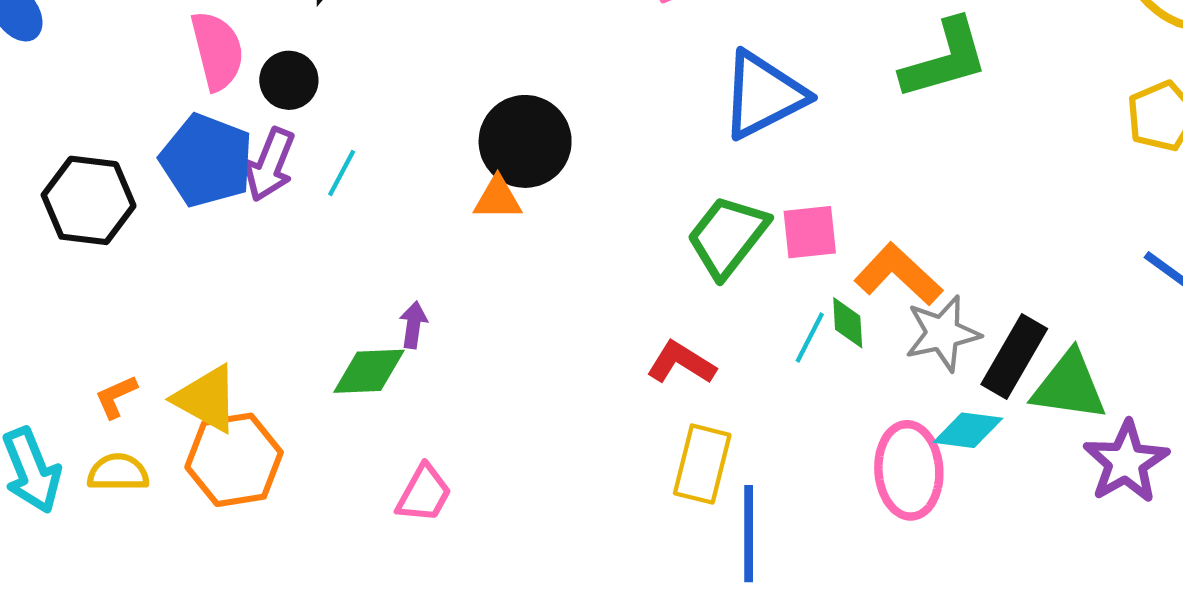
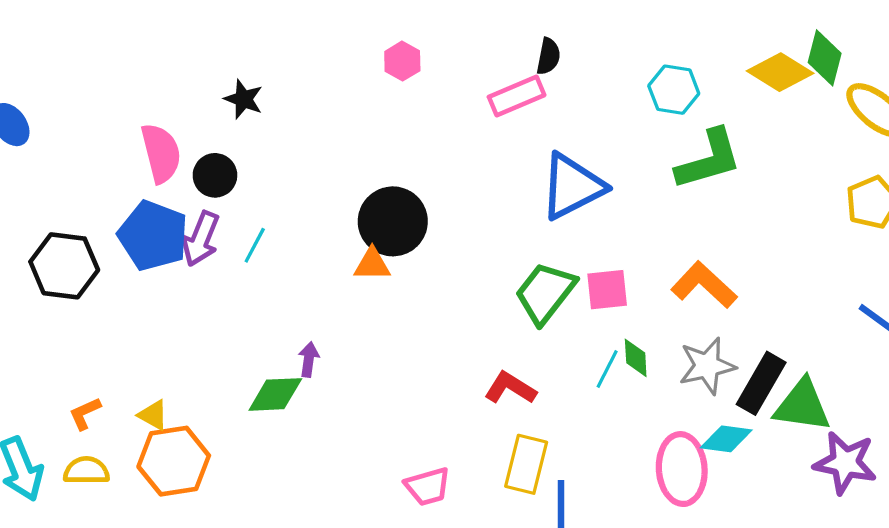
orange L-shape: (898, 274) -> (704, 285), moved
yellow triangle: (207, 399) -> (153, 415), size x0.6
purple star: (1126, 462) -> (845, 463), turned -30
pink trapezoid: (424, 494) -> (428, 487), moved, turned 45

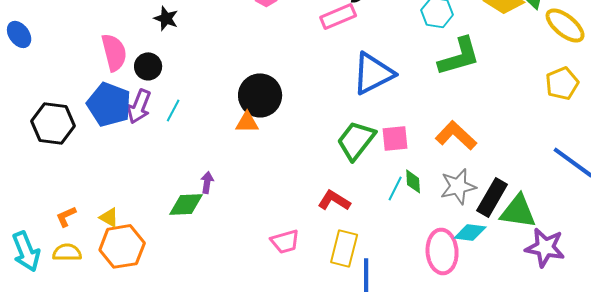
pink trapezoid: (428, 487) -> (285, 241), moved

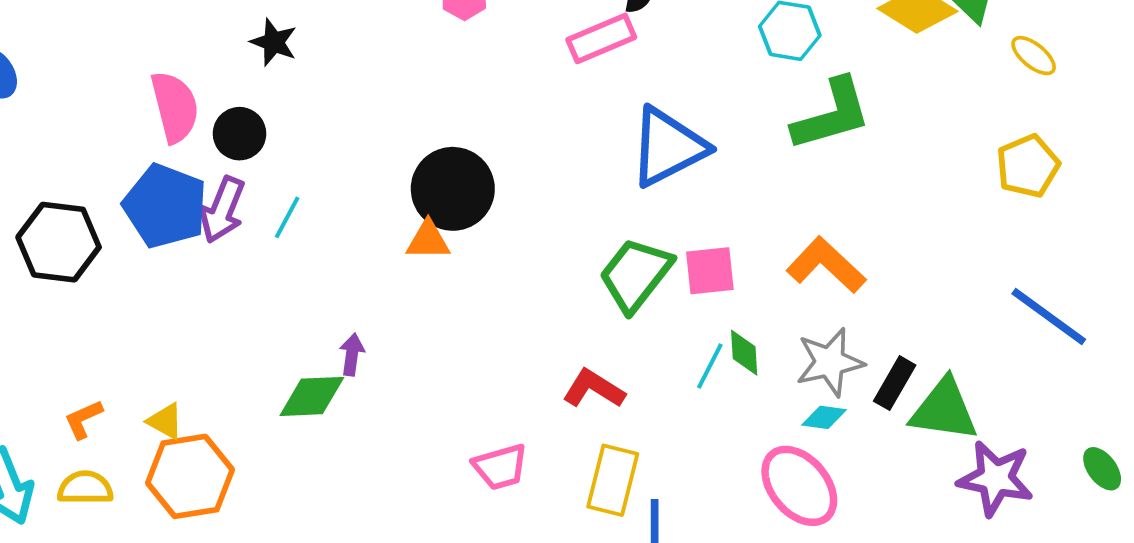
yellow ellipse: (565, 25) -> (1034, 56), size x0.6
black rectangle: (492, 197) -> (895, 383), size x0.7
cyan diamond: (470, 232) -> (824, 417), moved, size x0.7
pink ellipse: (442, 251) -> (799, 486), turned -36

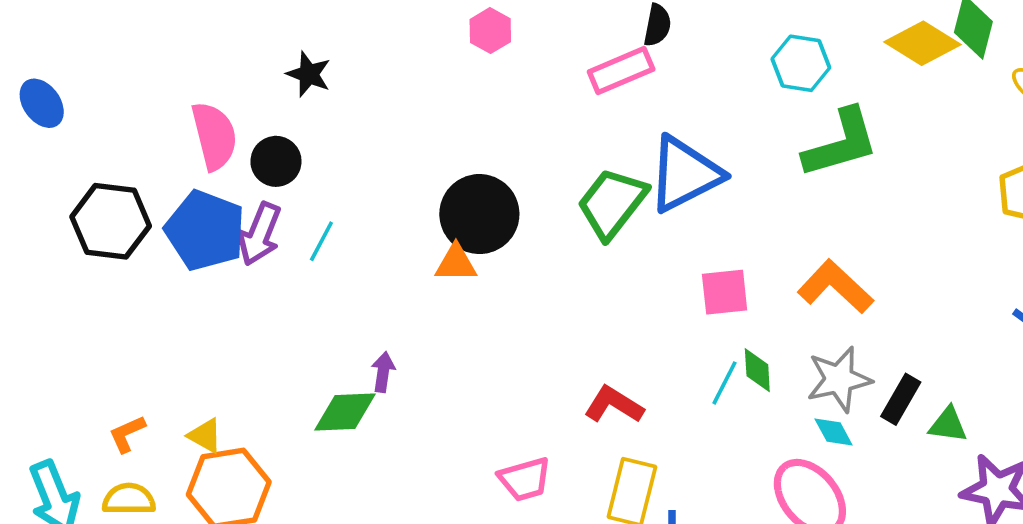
black hexagon: (59, 242) -> (111, 221), moved
green trapezoid: (636, 275) -> (612, 203), moved
green triangle: (944, 410) -> (948, 425), size x0.6
cyan diamond: (824, 417) -> (834, 432), turned 54

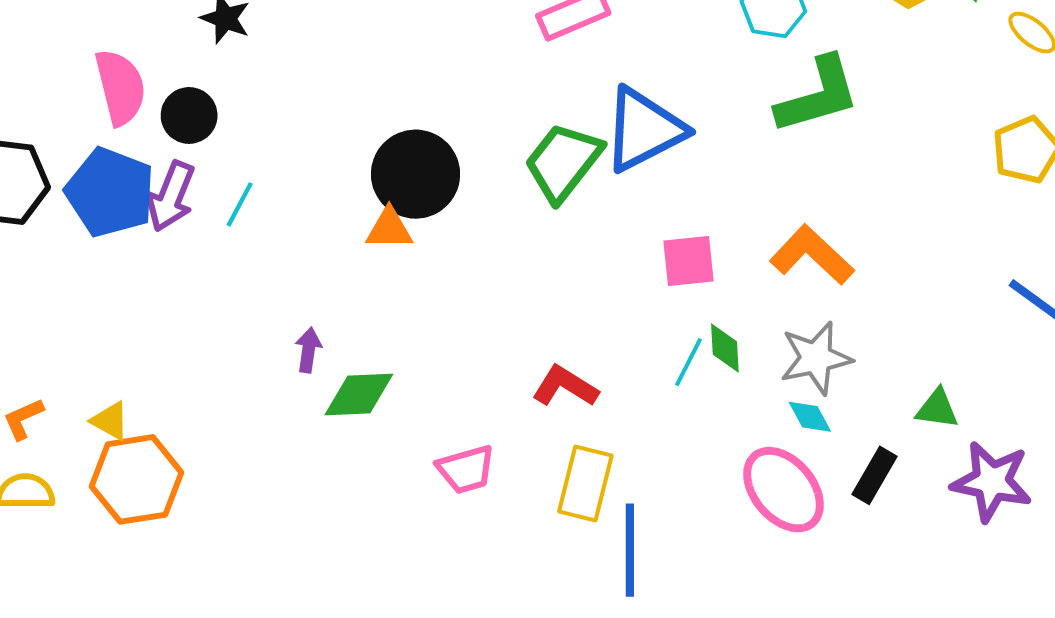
black rectangle: (901, 399) -> (875, 475), moved
green diamond: (345, 412) -> (359, 395), moved

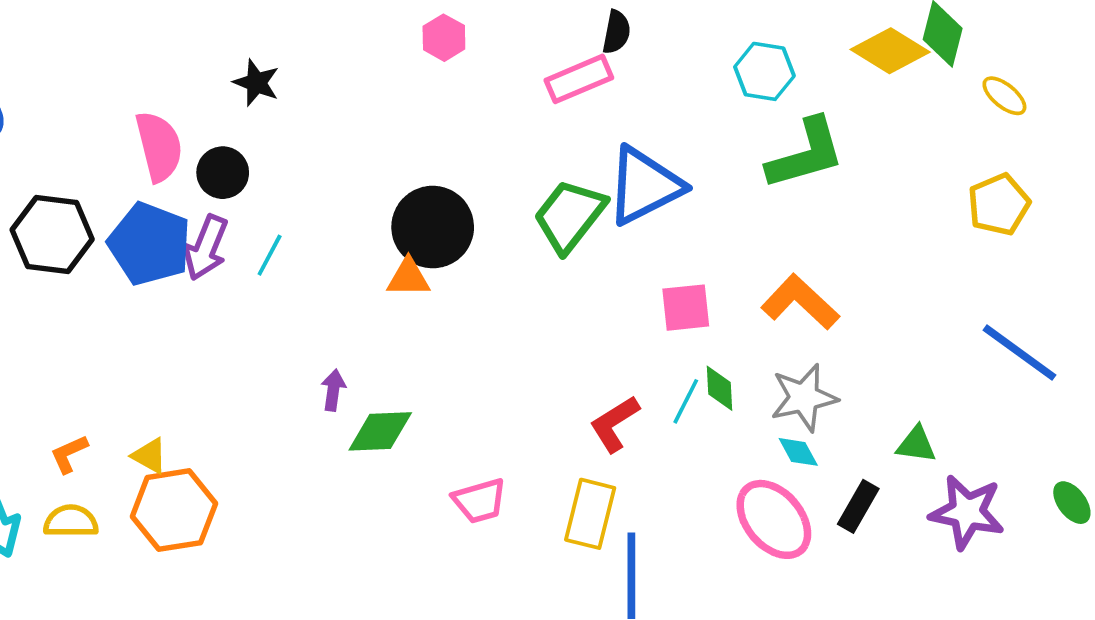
red L-shape: (565, 386) -> (615, 424), moved, turned -64

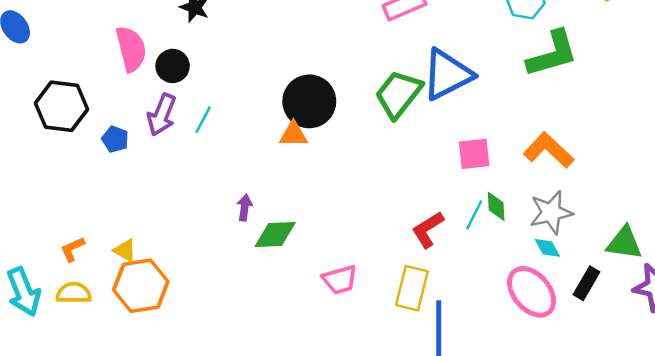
blue pentagon: (150, 244) -> (115, 139), moved, size x0.5
green triangle: (916, 444) -> (624, 243), size x1.4

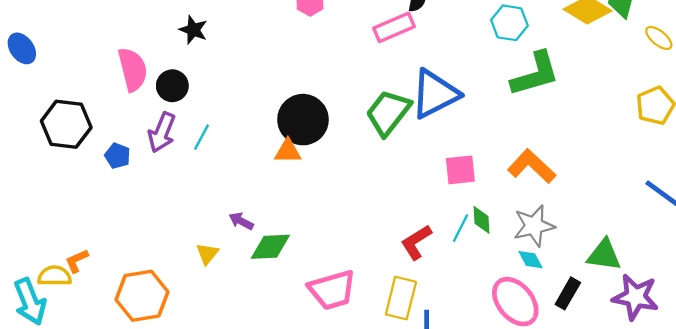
purple arrow: (245, 208) -> (241, 221), turned -70
yellow triangle: (125, 250) -> (207, 254), moved, turned 40
pink trapezoid: (340, 280) -> (332, 290), size x1.4
yellow semicircle: (74, 293) -> (55, 276), moved

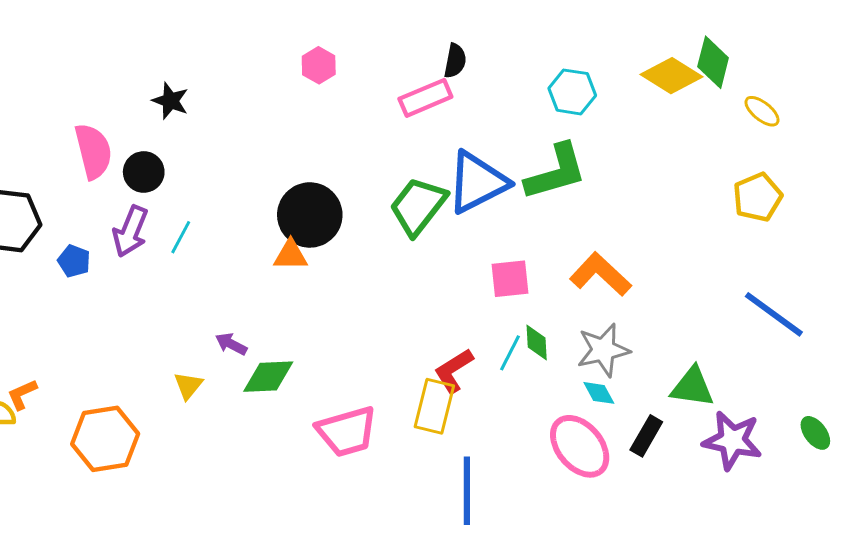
green L-shape: (535, 74) -> (556, 172), moved
yellow rectangle: (401, 298) -> (434, 406), moved

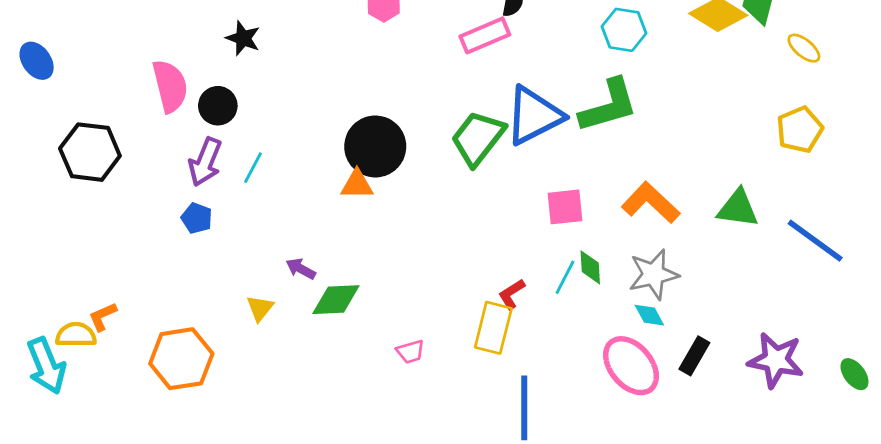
blue pentagon: (74, 261) -> (197, 218), moved
red L-shape: (454, 371) -> (512, 294), size x0.7
green triangle: (692, 387) -> (738, 208), moved
pink trapezoid: (347, 431) -> (410, 352), size x0.5
green ellipse: (815, 433) -> (854, 374), moved

